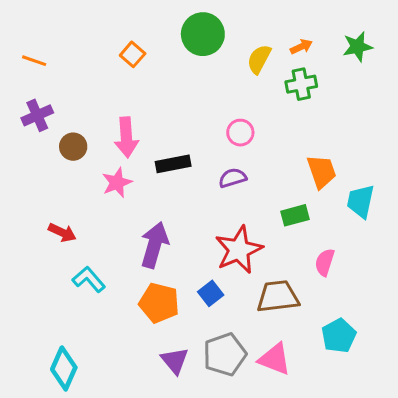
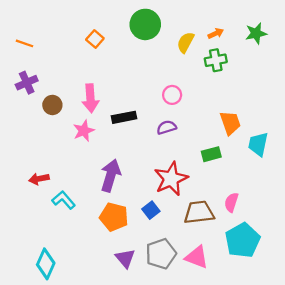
red arrow: (62, 233) -> (39, 179), moved, turned 144
pink semicircle: (325, 262) -> (231, 202), moved
cyan pentagon: (339, 336) -> (243, 240), size x1.4

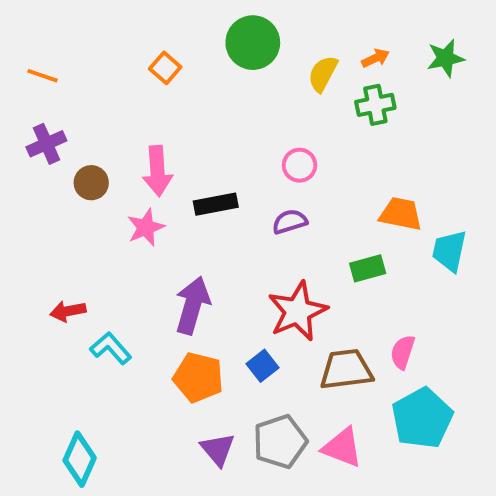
orange trapezoid: (230, 123) -> (401, 214), turned -60

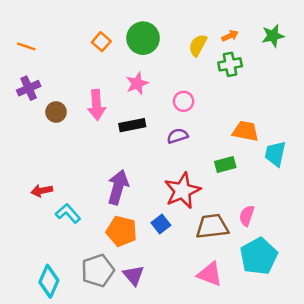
green circle: (253, 43) -> (143, 38), moved
pink star: (146, 227) -> (137, 83), moved
gray pentagon: (280, 442) -> (98, 271), moved

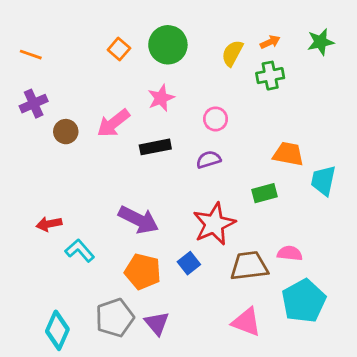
pink arrow: (97, 105) -> (113, 123), turned 56
purple arrow: (118, 187) -> (139, 220), turned 100
pink semicircle: (247, 216) -> (290, 253), turned 78

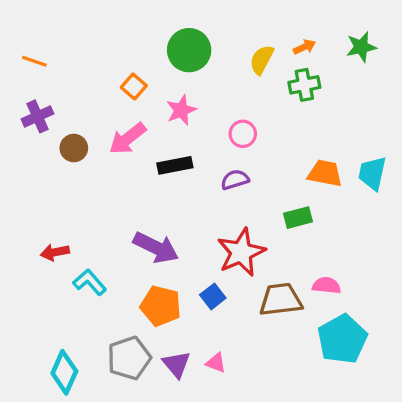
orange square: (119, 49) -> (134, 86), moved
cyan trapezoid: (323, 181) -> (372, 173), moved
pink triangle: (246, 322) -> (216, 363), moved, size x0.6

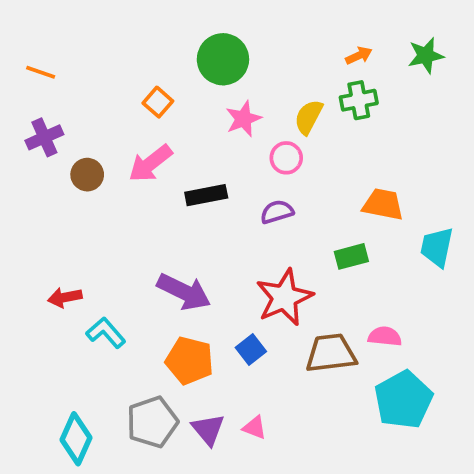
yellow semicircle: (262, 60) -> (309, 117), moved
pink star: (181, 110) -> (243, 119), moved
cyan trapezoid: (372, 173) -> (437, 247), moved

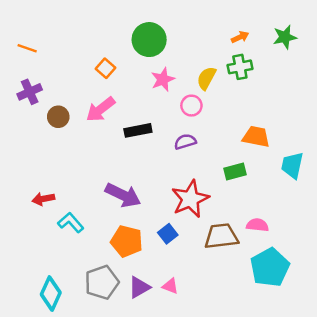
purple triangle: (208, 429) -> (139, 287), turned 40

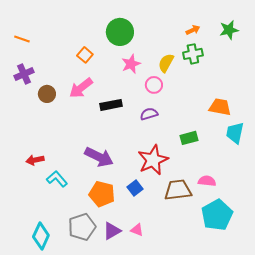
orange trapezoid: (256, 137) -> (220, 107), moved

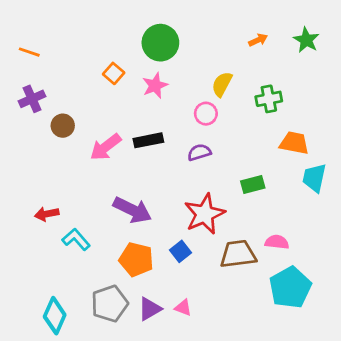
green star: (229, 30) -> (306, 40), turned -30
green cross: (193, 54) -> (269, 99), moved
pink star: (131, 64) -> (155, 85), moved
pink arrow: (81, 88) -> (106, 147), moved

